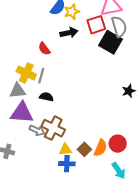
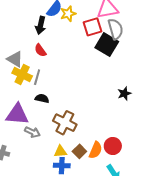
black arrow: (69, 33) -> (41, 25), moved, turned 114
gray triangle: (18, 91) -> (15, 59), moved, turned 36
brown cross: (53, 128) -> (65, 123), moved

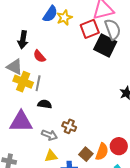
black arrow: (41, 25) -> (23, 40), moved
brown cross: (65, 123) -> (69, 126), size x0.6
gray arrow: (32, 132) -> (49, 135), moved
yellow triangle: (60, 151) -> (51, 156), moved

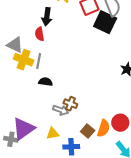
black arrow: (23, 40) -> (47, 17), moved
red semicircle: (39, 56) -> (40, 34), turned 32
purple triangle: (21, 122) -> (23, 129), moved, turned -35
gray arrow: (49, 135) -> (61, 110), moved

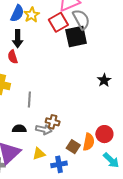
black square: (105, 22) -> (76, 36), turned -30
gray line: (39, 61) -> (29, 100), moved
black semicircle: (46, 82) -> (19, 129), moved

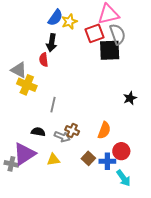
orange semicircle: (89, 142) -> (104, 130), moved
blue cross: (59, 164) -> (107, 161), moved

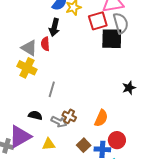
gray triangle: (19, 70) -> (29, 48), moved

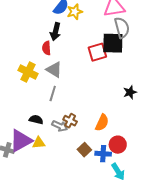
red square: (98, 21) -> (97, 52), moved
gray triangle: (29, 48) -> (54, 70), moved
yellow triangle: (49, 144) -> (39, 143), moved

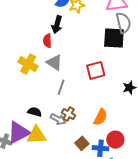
red square: (97, 52) -> (96, 70), moved
gray line: (53, 94) -> (61, 87), moved
yellow triangle: (39, 143) -> (36, 135), size x1.5

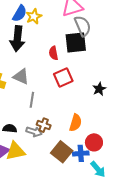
black arrow: (57, 25) -> (17, 39), size x1.4
red semicircle: (47, 41) -> (54, 53), moved
brown square: (82, 143) -> (62, 152), size x1.5

